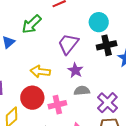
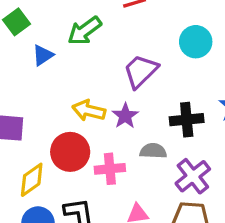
black cross: (107, 45) -> (187, 120), moved
purple star: (75, 70) -> (125, 116), moved

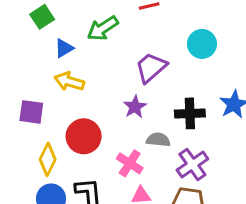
yellow arrow: (89, 111) -> (69, 81), moved
pink cross: (110, 169) -> (130, 163), moved, turned 35
yellow diamond: (32, 180) -> (48, 159), turned -32

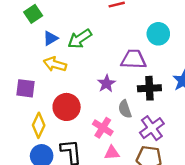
green arrow: (103, 28) -> (80, 39), moved
purple trapezoid: (151, 67) -> (133, 59), moved, turned 44
gray semicircle: (158, 140) -> (125, 109), turned -114

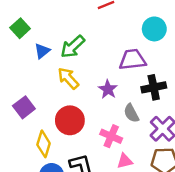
yellow arrow: (55, 64) -> (68, 78), moved, turned 40
purple square: (25, 88) -> (24, 107), turned -36

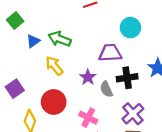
green arrow: (73, 47) -> (60, 39), turned 60
gray semicircle: (131, 113) -> (106, 89), moved

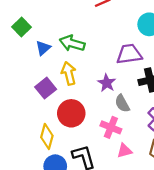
yellow arrow: (54, 66) -> (69, 73), turned 30
purple square: (15, 89) -> (46, 88), moved
gray semicircle: (106, 89) -> (122, 104), moved

